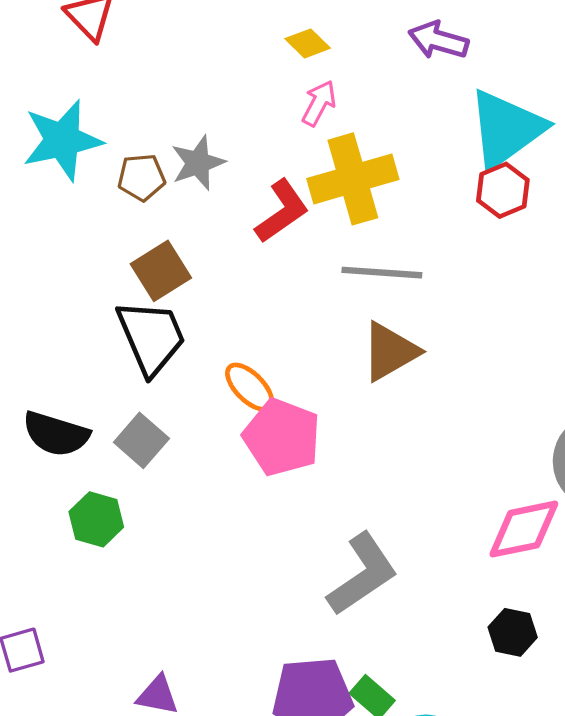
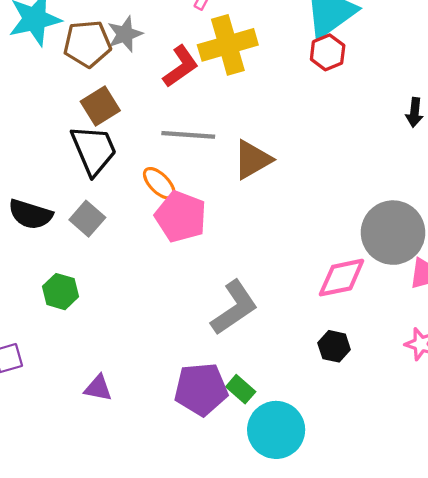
brown pentagon: (141, 177) -> (87, 44), size x1.5
gray line: (382, 273) -> (188, 135), moved
green hexagon: (96, 519) -> (61, 292), moved

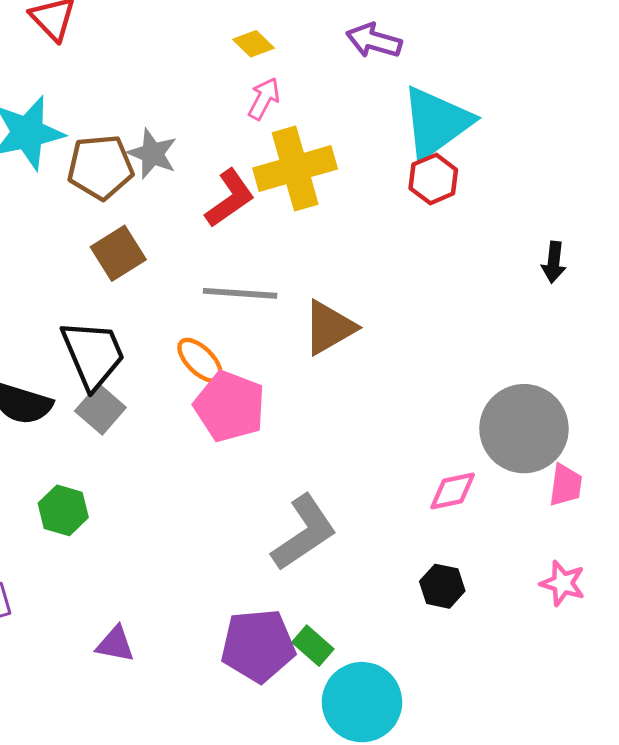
gray star: (125, 34) -> (152, 154), turned -30
black trapezoid: (94, 150) -> (93, 354), moved
pink diamond: (342, 278) -> (453, 491), size x0.7

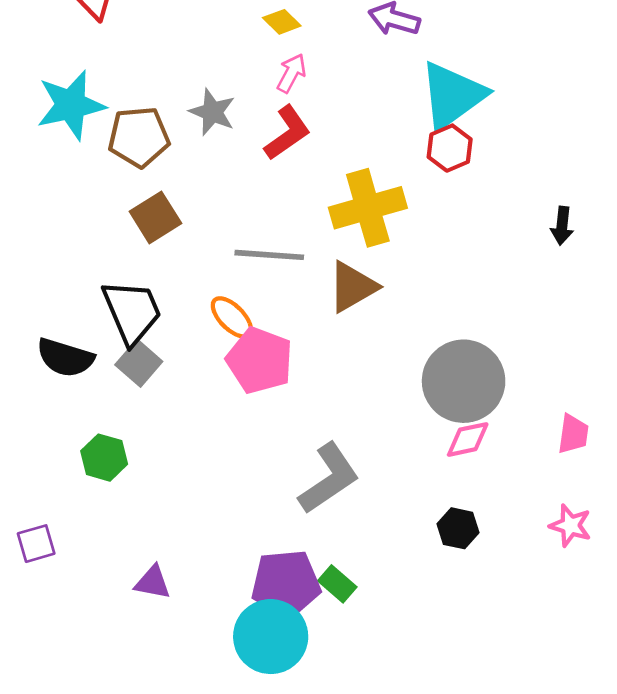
gray star: (152, 154) -> (212, 112), moved
yellow cross: (295, 169) -> (368, 208), moved
red L-shape: (230, 198) -> (287, 133), moved
gray circle: (524, 429) -> (464, 381), moved
cyan circle: (362, 702) -> (271, 637), moved

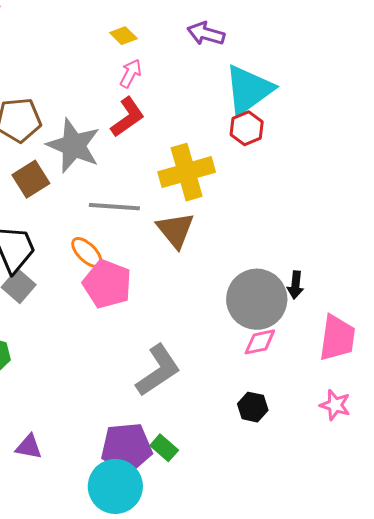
gray star: (212, 112) -> (74, 146), moved, size x1.6
black arrow: (562, 226) -> (295, 285), moved
brown triangle: (353, 287) -> (175, 230), turned -39
pink trapezoid: (573, 434) -> (337, 338), size x1.6

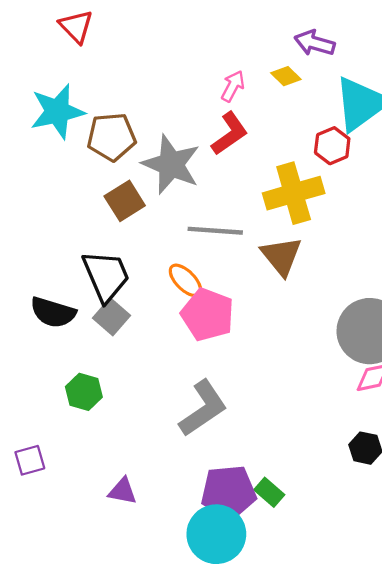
yellow diamond: (123, 36) -> (286, 76), moved
red hexagon: (247, 128) -> (332, 146), moved
gray L-shape: (158, 370) -> (203, 408), moved

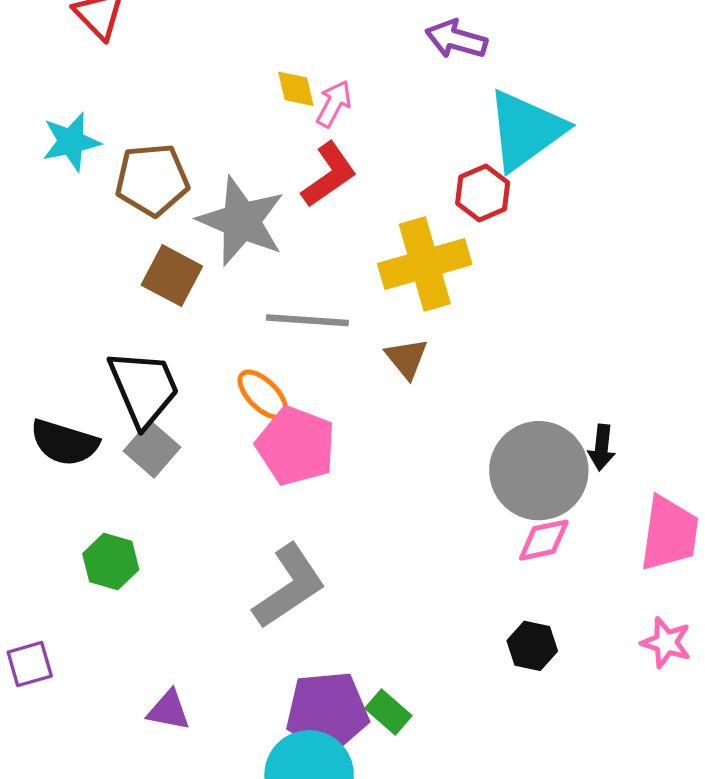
yellow diamond: (286, 76) -> (296, 89), moved, turned 32
cyan star: (57, 111) -> (71, 142), size x0.7
brown square: (125, 201) -> (172, 276), turned -30
brown triangle: (281, 256) -> (407, 358), size x0.7

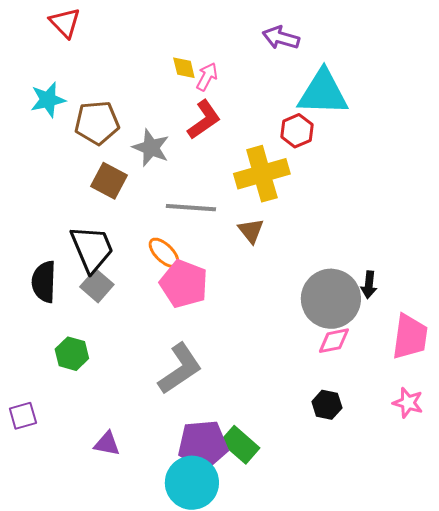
cyan triangle: (526, 130) -> (323, 93), turned 38
gray star: (241, 221) -> (151, 148), size x0.7
black semicircle: (64, 443) -> (44, 282), turned 75
green rectangle: (388, 712) -> (240, 445), size x1.4

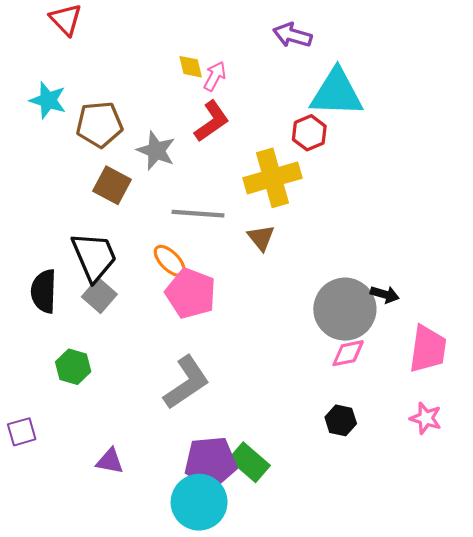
cyan star: (48, 100) -> (48, 100), turned 30
black arrow: (369, 285) -> (385, 294), turned -80

